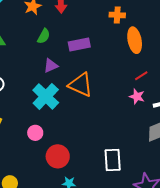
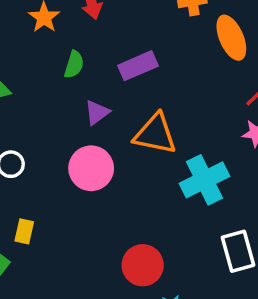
cyan cross: (46, 96) -> (204, 180), moved, turned 32
pink circle: (35, 133) -> (91, 168), moved, size x1.6

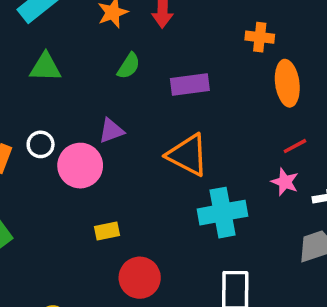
purple triangle: (97, 112) -> (111, 131), moved
pink circle: (91, 168) -> (80, 166), moved
yellow rectangle: (24, 231) -> (107, 231), moved, turned 50

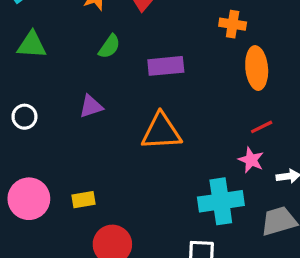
orange triangle: (188, 155) -> (161, 132), turned -33
pink circle: (80, 166) -> (29, 199), moved
cyan cross: (223, 213) -> (221, 201), moved

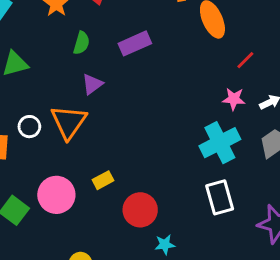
purple triangle: (91, 106) -> (92, 84), moved
red line: (262, 127) -> (245, 60), moved
orange triangle: (161, 132) -> (69, 122), moved, turned -33

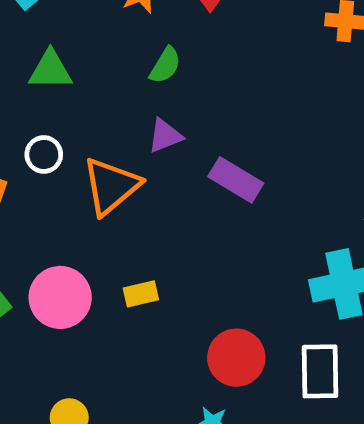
purple rectangle: (135, 43) -> (236, 180), moved, turned 40
white circle: (29, 127) -> (44, 154), moved
red circle: (140, 210) -> (236, 358), moved

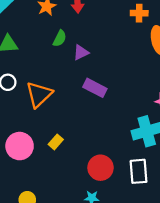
purple triangle: (165, 136) -> (81, 52), moved
yellow rectangle: (141, 294) -> (56, 142), turned -32

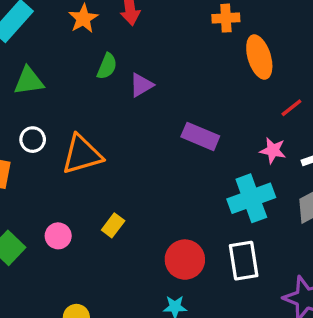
purple rectangle: (95, 88) -> (200, 136), moved
orange triangle: (39, 94) -> (82, 154), turned 32
pink circle: (20, 146) -> (58, 236), size x0.6

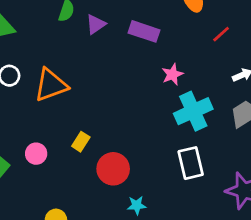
purple rectangle: (200, 136) -> (144, 31), moved
pink star: (273, 150) -> (172, 74), moved, turned -30
red circle: (185, 260) -> (113, 169), moved

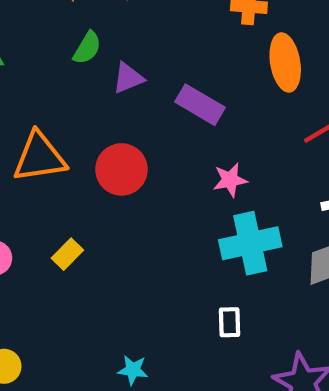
white rectangle: (191, 163) -> (229, 322), size x0.6
red circle: (113, 169) -> (121, 169), moved

